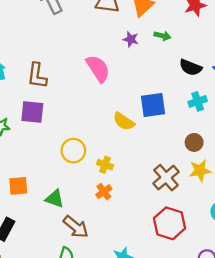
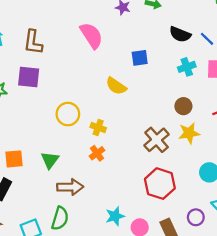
blue square: (153, 105) -> (140, 58), moved, size x0.7
orange square: (18, 186) -> (14, 159), moved
green triangle: (55, 199) -> (50, 160), turned 48
brown arrow: (76, 227) -> (70, 187), turned -40

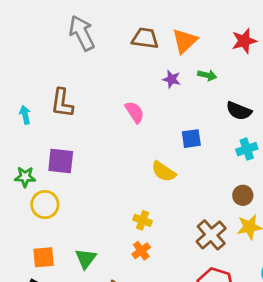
pink semicircle: (91, 35) -> (135, 112), size x0.7
brown L-shape: (33, 42) -> (62, 103), moved
yellow circle: (68, 114) -> (45, 205), moved

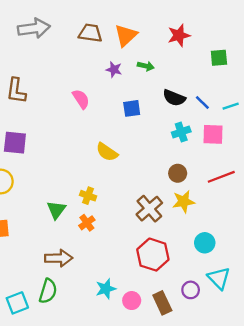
gray arrow: (82, 33) -> (34, 28), turned 108
blue square: (191, 139) -> (132, 108), moved
green triangle: (86, 259) -> (56, 210), moved

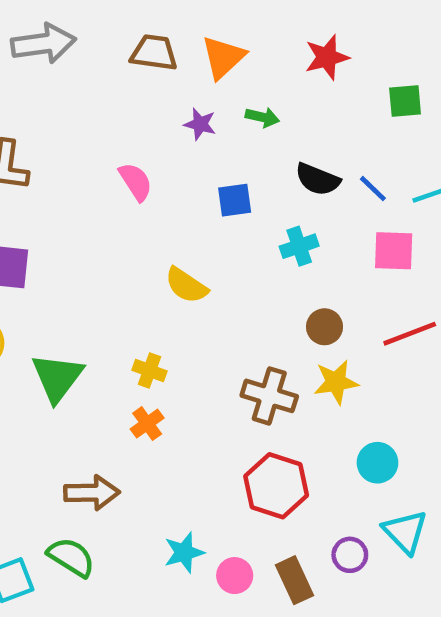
cyan cross: (181, 132) -> (299, 246), moved
brown cross: (149, 209) -> (269, 396), turned -32
green triangle: (56, 210) -> (57, 377), moved, size x1.4
green semicircle: (48, 291) -> (71, 557), turned -75

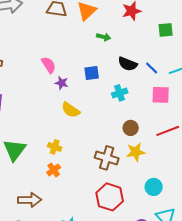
purple star: (200, 124) -> (62, 83), moved

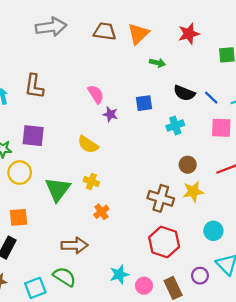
yellow semicircle: (71, 110) -> (88, 145), moved
yellow cross: (55, 147) -> (91, 182), moved

